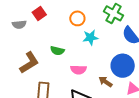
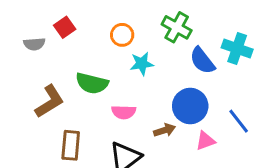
green semicircle: (57, 51) -> (92, 83), size x1.5
brown arrow: (106, 82) -> (164, 130), turned 128

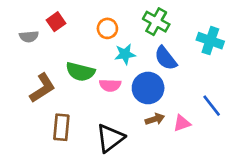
blue semicircle: (202, 61) -> (166, 58), moved
blue circle: (190, 106) -> (148, 88), moved
pink semicircle: (124, 112) -> (110, 85), moved
brown arrow: (164, 130) -> (155, 119), moved

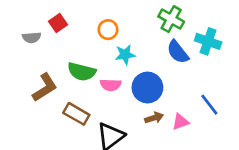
green cross: (156, 22) -> (171, 19), moved
blue semicircle: (166, 58) -> (178, 52), moved
brown rectangle: (61, 127) -> (76, 114), moved, turned -65

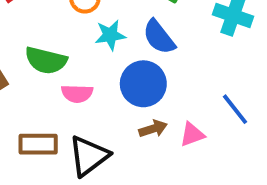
blue semicircle: (178, 52) -> (159, 37), moved
pink semicircle: (111, 85) -> (77, 94), moved
brown rectangle: (76, 114) -> (38, 144), moved, turned -30

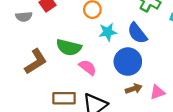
pink semicircle: (77, 94) -> (88, 67), turned -144

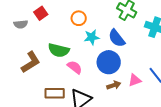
pink triangle: (157, 92) -> (135, 80), moved

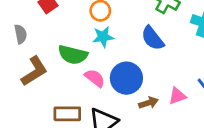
gray semicircle: (21, 24) -> (21, 34), moved, turned -96
cyan star: (92, 37) -> (103, 37), moved
blue circle: (109, 62) -> (126, 78), moved

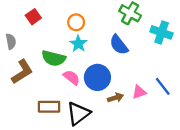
cyan star: (103, 37) -> (78, 44), turned -30

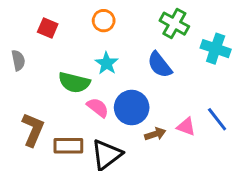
red square: (33, 17) -> (48, 28), turned -32
orange circle: (76, 22) -> (104, 21), moved
brown L-shape: (22, 72) -> (33, 130), moved, turned -35
pink triangle: (139, 92) -> (186, 127), turned 40

